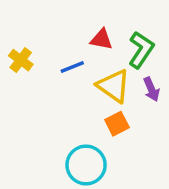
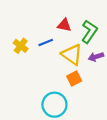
yellow cross: (21, 60) -> (21, 46), moved
purple arrow: (151, 89) -> (96, 57), turned 96

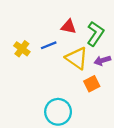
orange square: (74, 79) -> (92, 84), moved

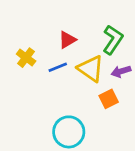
red triangle: (69, 27) -> (67, 40), moved, turned -42
blue line: (49, 45) -> (58, 67), moved

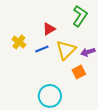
green L-shape: (113, 40) -> (80, 16), moved
yellow triangle: (91, 69) -> (66, 50), turned 40

